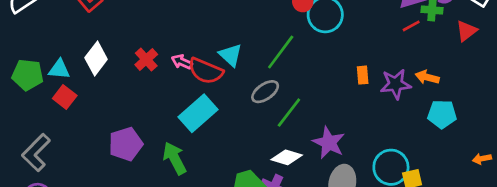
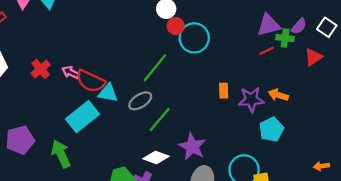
cyan triangle: (231, 55) -> (108, 93), moved, turned -35
cyan pentagon: (442, 114) -> (271, 129), moved, turned -30

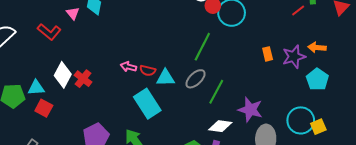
red cross: (41, 69) -> (83, 79), moved
red semicircle: (91, 81) -> (148, 71), size x0.6
cyan rectangle: (82, 117) -> (147, 104), turned -72

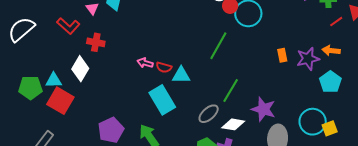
red line: (298, 11) -> (336, 22), moved
red cross: (83, 79) -> (96, 42), moved, turned -30
gray ellipse: (196, 79) -> (209, 114), moved
red square: (44, 108) -> (60, 101), size x1.5

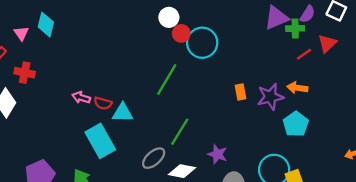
purple star: (263, 109) -> (217, 154), size x0.7

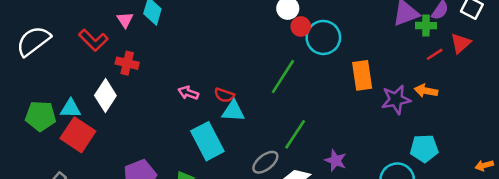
orange rectangle: (241, 92) -> (362, 75), moved, size x1.6
red semicircle: (103, 103) -> (224, 95), moved
cyan pentagon: (296, 124) -> (424, 148), moved, turned 30

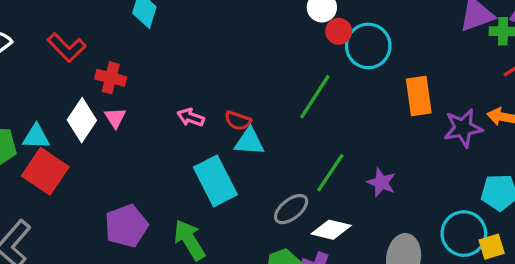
pink triangle: (125, 20) -> (115, 118), moved
purple star: (336, 161) -> (381, 182), moved

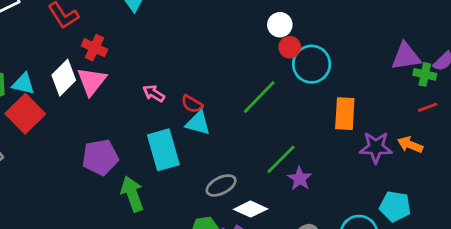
pink triangle: (115, 118) -> (92, 81), size x1.6
green line: (330, 173) -> (281, 159), moved
purple pentagon: (126, 226) -> (100, 157), moved

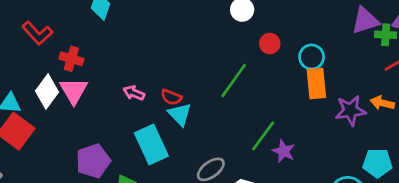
red circle: (290, 47) -> (270, 44), moved
cyan circle: (312, 64) -> (312, 57), moved, size x0.7
cyan triangle: (198, 123) -> (180, 114), turned 40

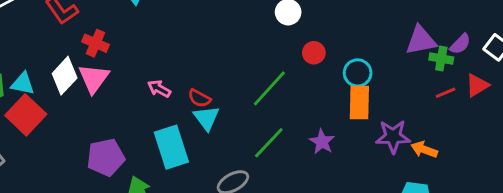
orange arrow: (382, 103) -> (424, 150), moved
green line: (263, 136) -> (269, 143), moved
purple star: (284, 151) -> (322, 142), moved

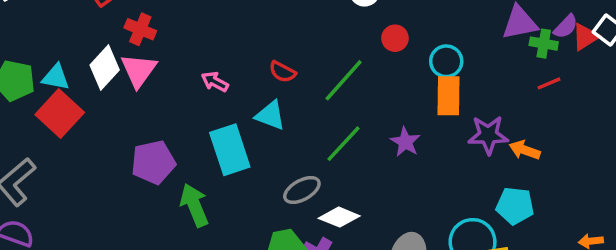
red triangle: (477, 85) -> (585, 37), moved
red semicircle: (199, 98) -> (283, 72), moved
cyan triangle: (206, 118) -> (270, 115), turned -32

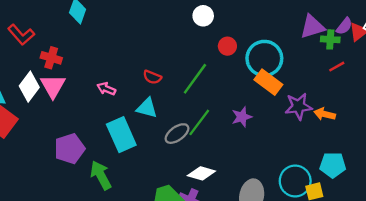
cyan circle: (446, 61) -> (264, 58), size x1.6
orange rectangle: (449, 96) -> (268, 82), turned -48
purple star: (405, 142) -> (242, 117), turned 30
gray ellipse: (302, 190) -> (177, 134), moved
cyan pentagon: (515, 206) -> (333, 165), moved

